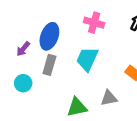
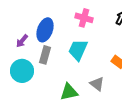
cyan circle: (23, 83) -> (22, 71), size x1.5
gray triangle: (109, 98) -> (97, 84), turned 49

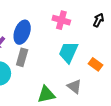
cyan trapezoid: (78, 50) -> (68, 52), moved

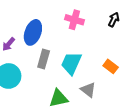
cyan trapezoid: (68, 52) -> (71, 63), moved
gray rectangle: (22, 57) -> (44, 59), moved

